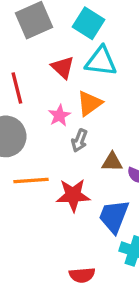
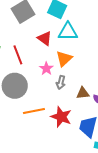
red star: (73, 195) -> (61, 117), turned 30

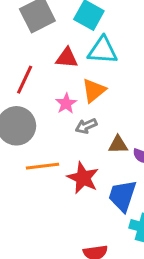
red triangle: (45, 38) -> (67, 58), turned -35
red line: (18, 55) -> (25, 80), turned 42
gray arrow: (61, 82) -> (86, 126), turned 48

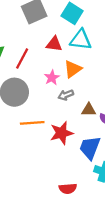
red star: (83, 178) -> (62, 133), turned 30

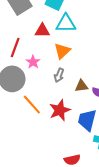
pink star: (52, 78) -> (33, 62), moved
gray arrow: (66, 95) -> (59, 75), turned -40
orange line: (32, 123) -> (32, 105), turned 60

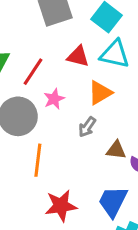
orange line: (32, 105) -> (38, 160), turned 35
red star: (60, 110) -> (61, 206), moved

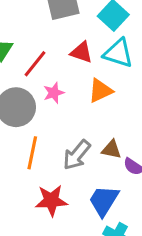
gray arrow: (87, 127) -> (77, 155), moved, size x1.5

